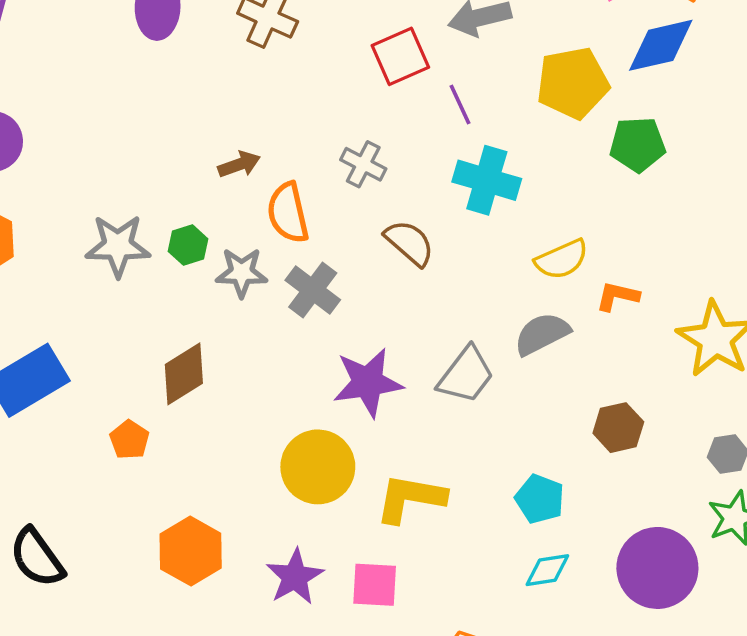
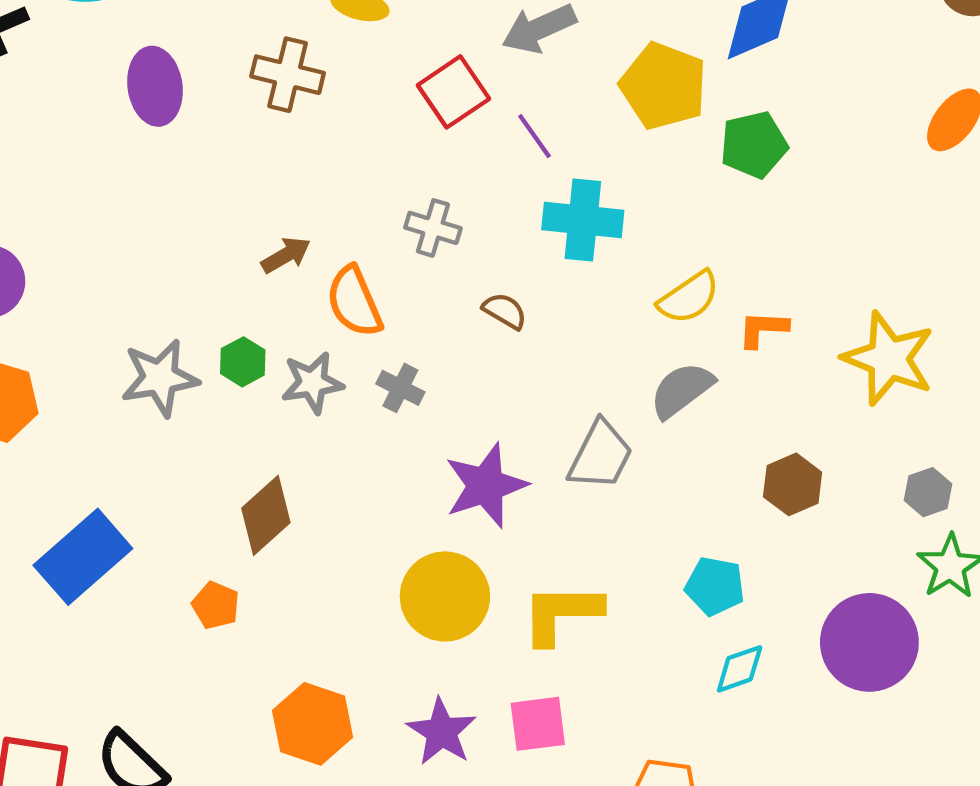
yellow pentagon: (573, 83) -> (664, 86), turned -30
brown semicircle: (409, 243) -> (505, 311), size x0.7
gray cross: (313, 290) -> (400, 388), size x0.7

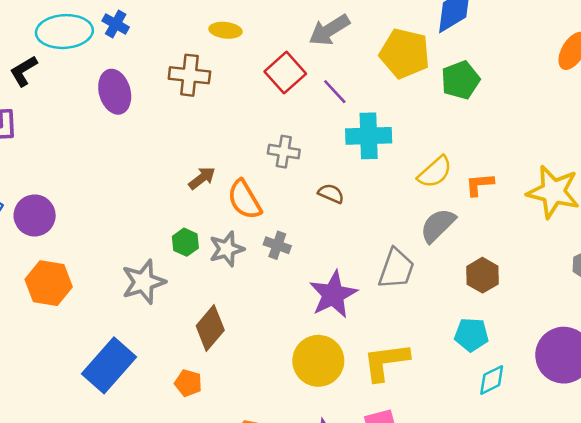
gray star: (160, 378) -> (143, 282), moved
brown hexagon: (793, 484) -> (483, 275), moved

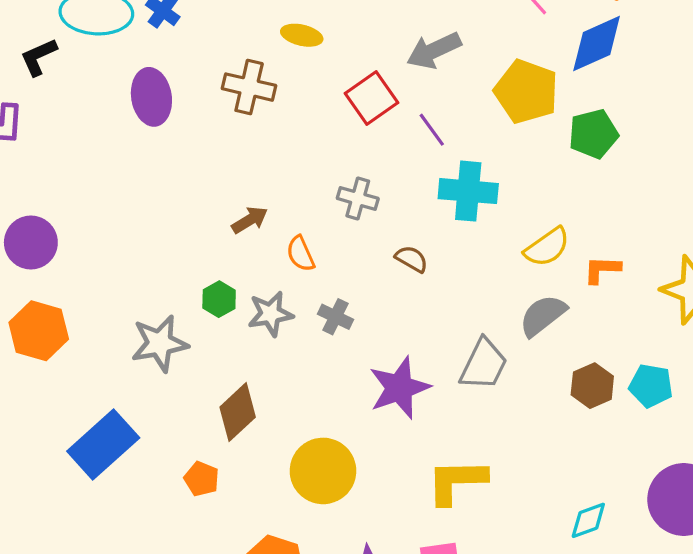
orange semicircle: (244, 200) -> (301, 254), size x0.7
cyan pentagon: (471, 335) -> (651, 386), moved
yellow circle: (318, 361) -> (323, 471), moved

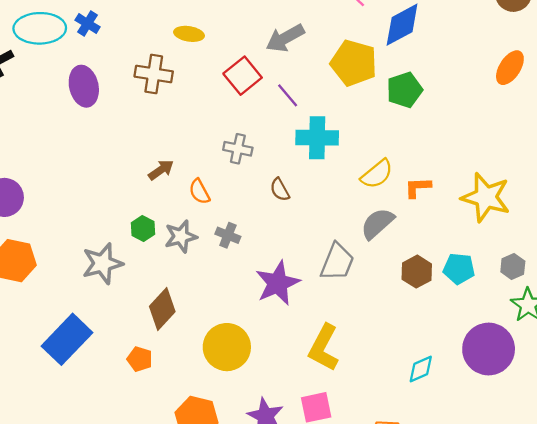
brown semicircle: (412, 259) -> (280, 190), turned -145
yellow L-shape: (456, 481) -> (324, 348), turned -57

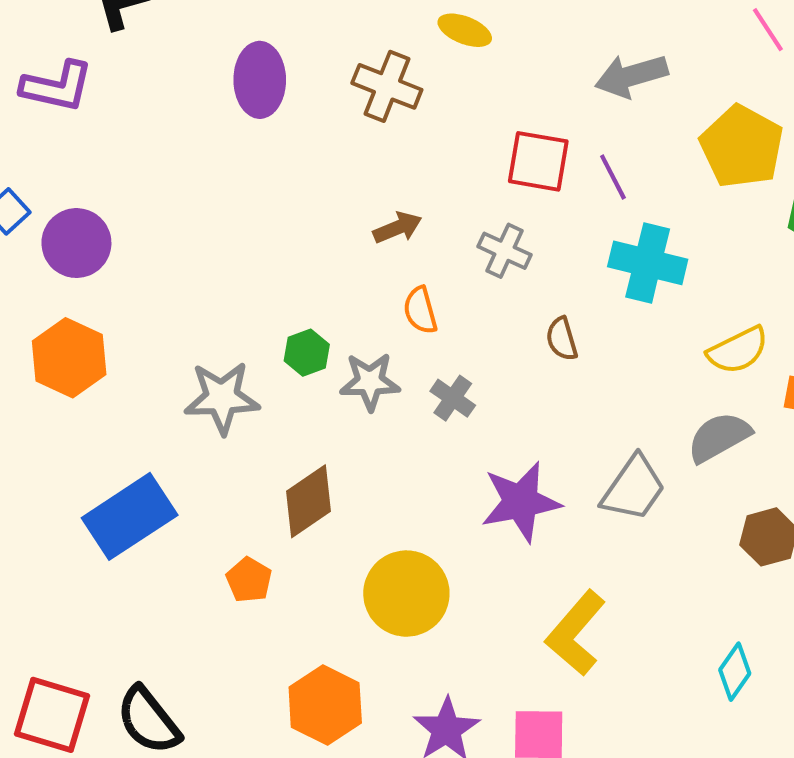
red square: (243, 76) -> (538, 161), moved, turned 36
brown arrow: (161, 170) -> (398, 228), moved
cyan diamond: (421, 369) -> (735, 672), moved, turned -44

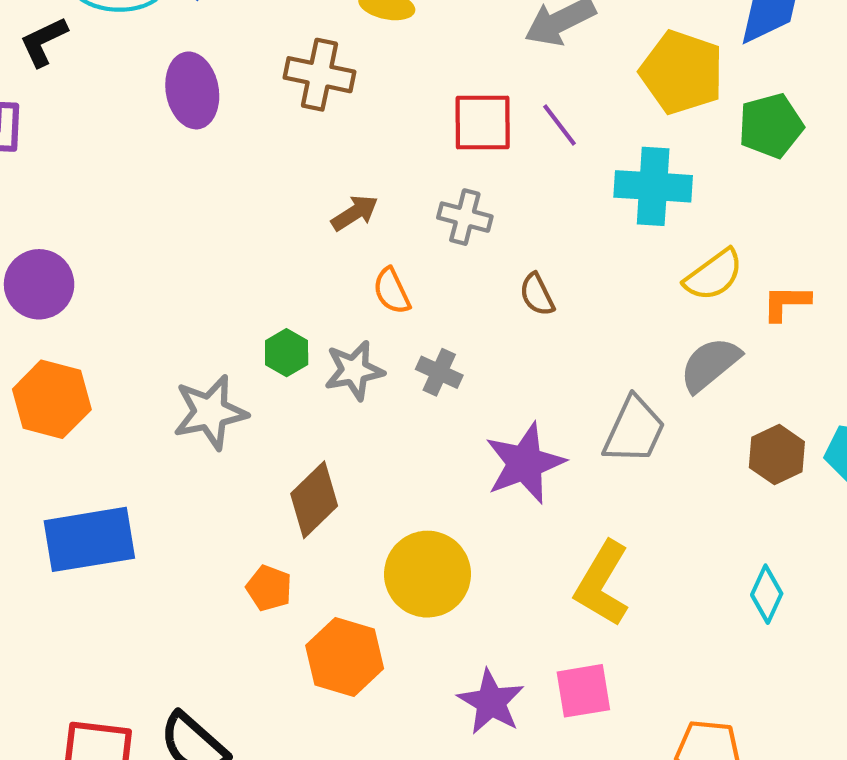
cyan cross: (648, 263) -> (653, 186), moved
blue rectangle: (130, 516) -> (89, 539), moved, turned 34
orange hexagon: (325, 705) -> (345, 657), moved

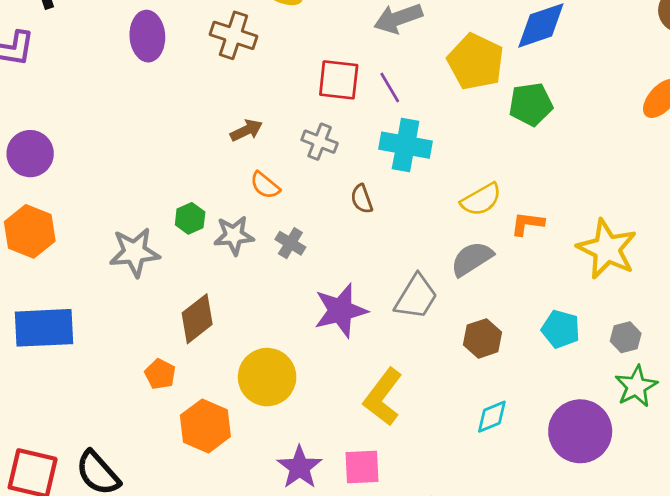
cyan cross: (653, 186) -> (406, 145), moved
orange semicircle: (392, 291) -> (265, 185), turned -32
brown hexagon: (777, 455) -> (483, 338), moved
cyan diamond: (767, 594) -> (492, 417), turned 36

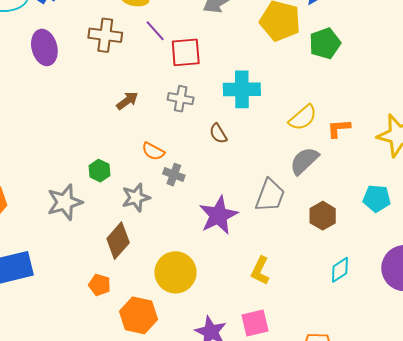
purple line: (390, 87) -> (155, 31), moved
orange semicircle: (265, 185) -> (153, 151), moved
gray star: (234, 235) -> (136, 197), moved
yellow L-shape: (383, 397) -> (260, 271), size x0.7

